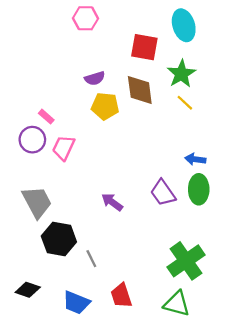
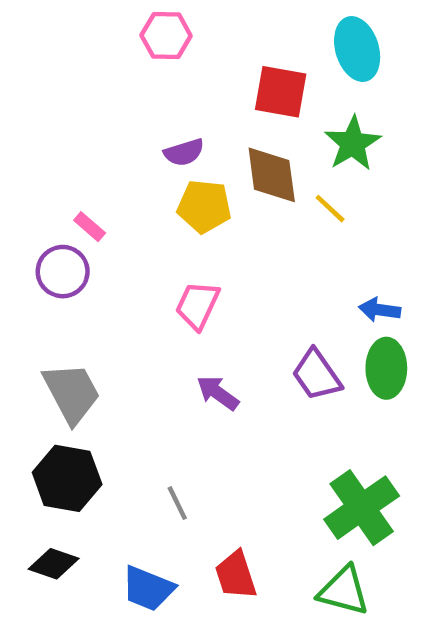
yellow line: (185, 103) -> (330, 209), moved
pink trapezoid: (64, 148) -> (197, 305), moved
black hexagon: (59, 239) -> (67, 478), moved

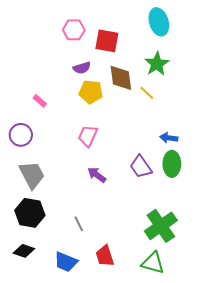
pink hexagon: (166, 36) -> (74, 30), moved
red square: (281, 92) -> (107, 41), moved
purple circle: (63, 272) -> (21, 135), moved

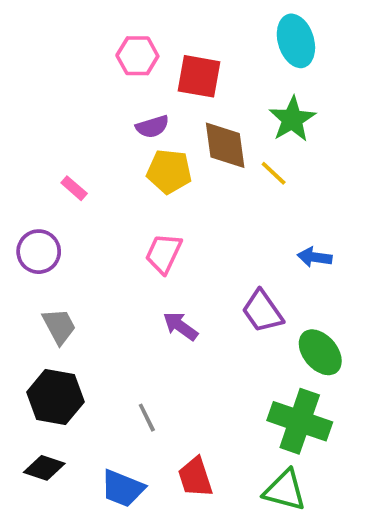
green ellipse: (172, 164) -> (320, 352), moved, turned -40
gray trapezoid: (32, 175) -> (59, 326), size x0.7
green cross: (161, 226) -> (300, 421), turned -36

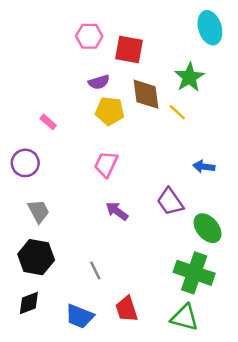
cyan ellipse: (296, 41) -> (210, 28), moved
black diamond: (44, 468) -> (29, 303), turned -40

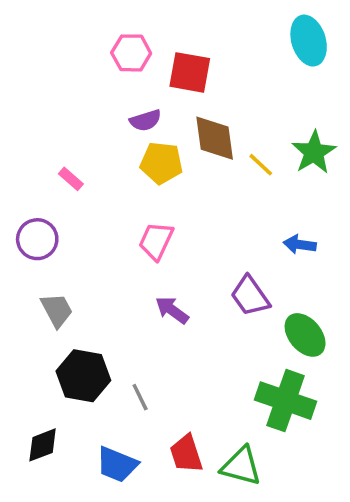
green star: (189, 77) -> (314, 152), moved
black hexagon: (36, 257) -> (83, 376), moved
green triangle: (185, 317) -> (241, 466), moved

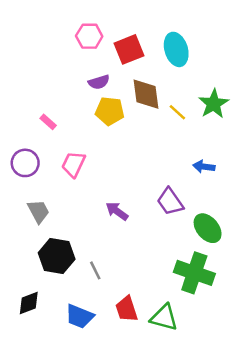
cyan ellipse: (309, 41) -> (176, 49), moved
red square: (190, 72) -> (129, 49), turned -32
pink trapezoid: (156, 241) -> (73, 164), moved

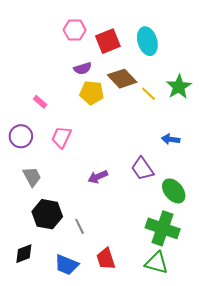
brown diamond: (146, 94) -> (122, 79), turned -36
purple arrow: (117, 211) -> (98, 177), turned -60
green triangle: (164, 318) -> (156, 263), moved

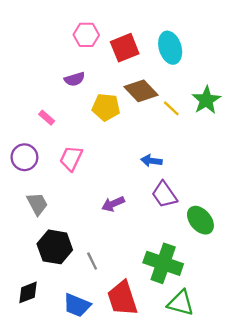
purple semicircle: (83, 68) -> (75, 79), moved
blue arrow: (171, 139) -> (152, 161), moved
green cross: (163, 228) -> (163, 263), moved
red trapezoid: (106, 259) -> (122, 298), size x1.4

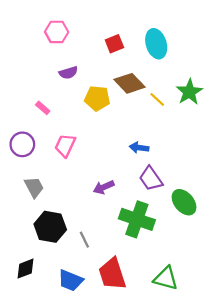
pink hexagon: (86, 35) -> (57, 32), moved
red square: (125, 48) -> (114, 44), size x0.7
green cross: (163, 263) -> (137, 219), moved

